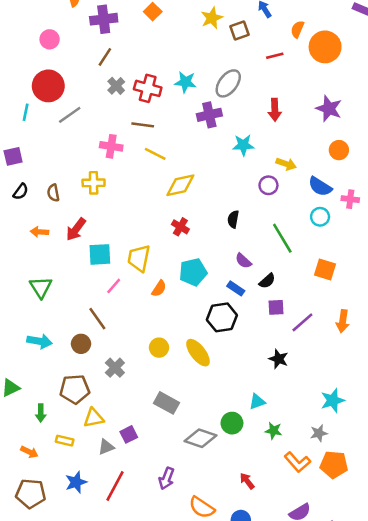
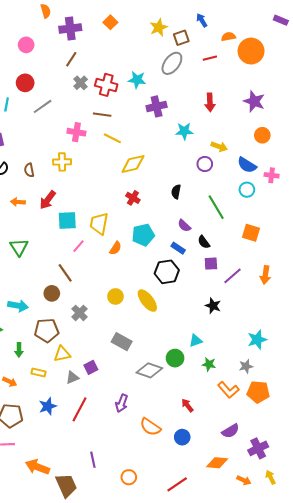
orange semicircle: (297, 29) -> (228, 37), turned 56
gray ellipse: (228, 83) -> (172, 63), moved
red circle: (48, 86) -> (25, 83), size x0.7
black semicircle: (267, 281) -> (204, 242), turned 96
cyan arrow: (39, 341) -> (18, 306), moved

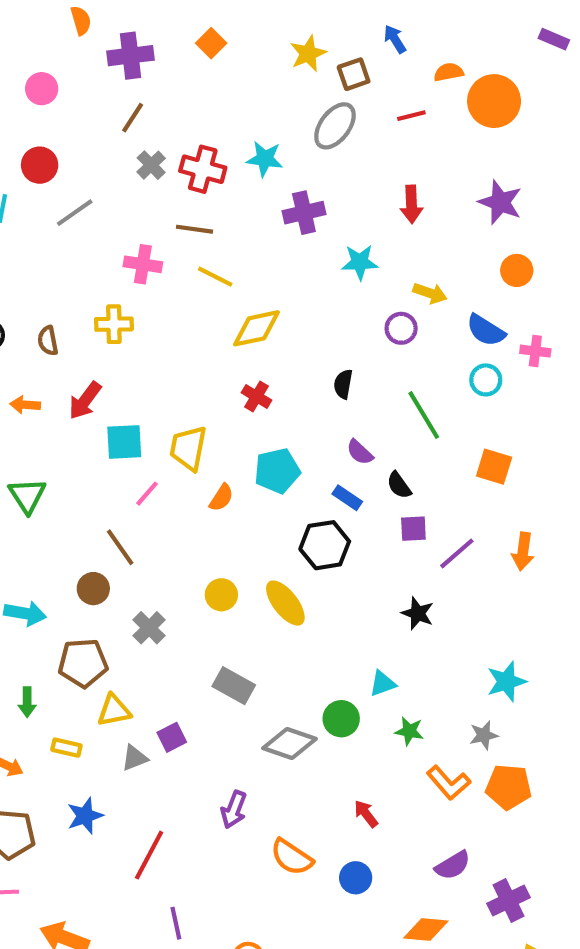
red line: (80, 409) -> (149, 855), moved

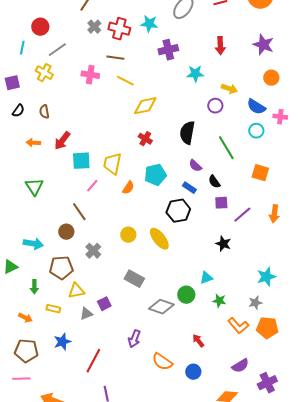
yellow cross: (114, 324) -> (44, 73), moved, turned 30
black semicircle: (343, 384) -> (187, 133), size x1.6

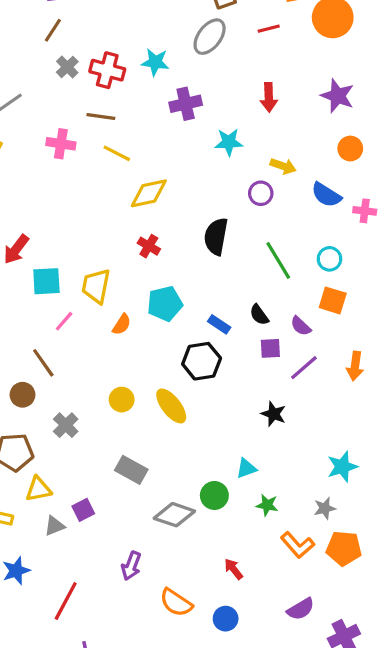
cyan circle: (256, 131) -> (329, 259), moved
purple semicircle: (195, 166) -> (301, 326), moved

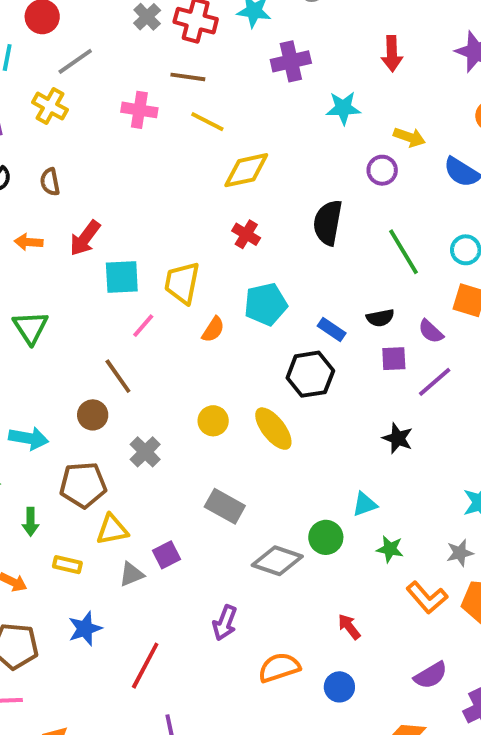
black semicircle: (259, 315) -> (380, 318), turned -65
orange semicircle: (176, 603) -> (279, 668), turned 128

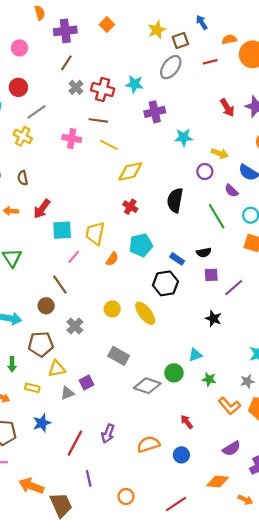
red arrow: (392, 54) -> (227, 108), moved, turned -30
purple semicircle: (431, 331) -> (231, 191), moved
purple arrow: (225, 623) -> (108, 434), moved

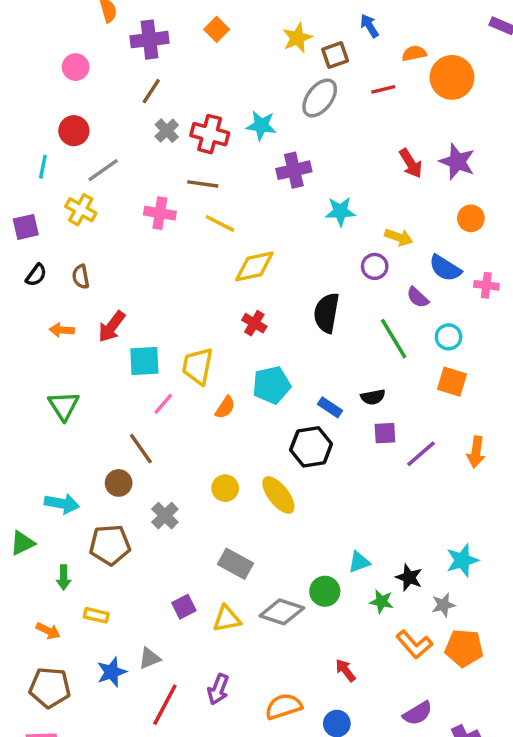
black star: (213, 319) -> (409, 577), moved
yellow triangle: (57, 369) -> (227, 619), moved
gray triangle: (67, 393) -> (150, 658), moved

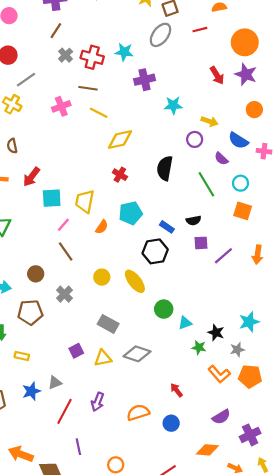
orange circle: (452, 77) -> (245, 42), moved
pink cross: (160, 213) -> (61, 106), turned -30
brown line: (141, 449) -> (66, 251), moved
green circle: (325, 591) -> (164, 309), moved

